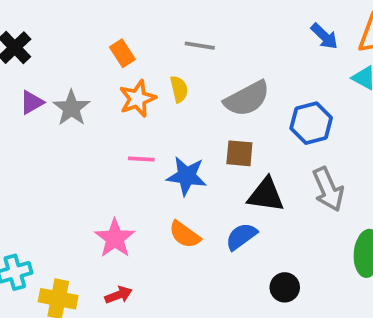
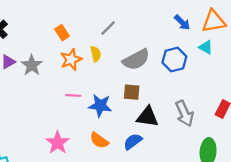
gray line: (200, 46) -> (108, 28), turned -54
blue hexagon: (311, 123) -> (174, 60), moved

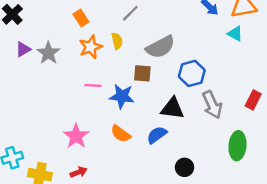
blue hexagon: (174, 60) -> (192, 73), moved
brown square: (132, 92) -> (142, 73), moved

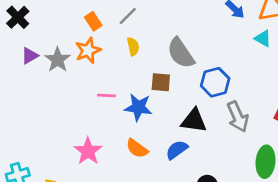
gray line: (130, 13) -> (128, 16), moved
orange star: (91, 47) -> (88, 50), moved
gray semicircle: (160, 47) -> (181, 53), turned 84

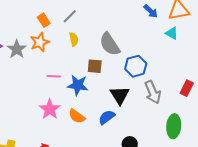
black triangle: (194, 121) -> (120, 95), turned 50
pink star: (88, 151) -> (50, 109), moved

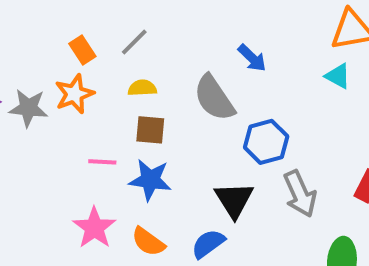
blue arrow: (151, 11) -> (252, 58), moved
yellow semicircle: (74, 39) -> (142, 88), turned -80
gray star: (17, 49) -> (28, 108), turned -30
brown square: (95, 66) -> (150, 130), moved

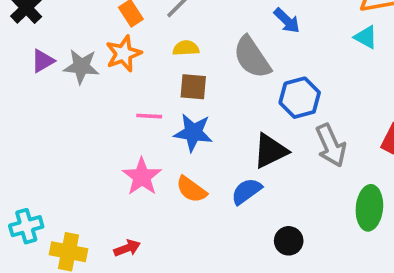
black triangle: (234, 200) -> (270, 151), turned 36

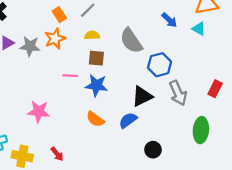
blue arrow: (287, 21) -> (169, 20), moved
pink star: (142, 177) -> (39, 112), moved, turned -30
red arrow: (127, 248) -> (57, 154), turned 72

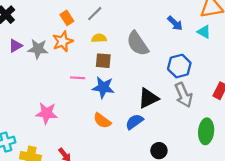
blue hexagon: (160, 65) -> (179, 66), moved

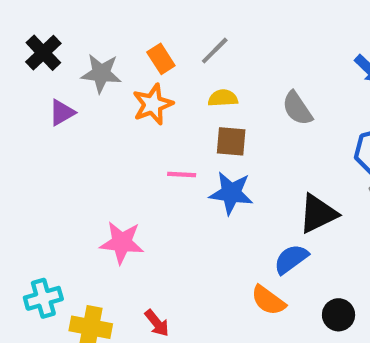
gray semicircle: (138, 44) -> (297, 108), size x0.7
gray star: (38, 49) -> (101, 73), moved
orange semicircle: (102, 121) -> (268, 300), moved

